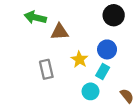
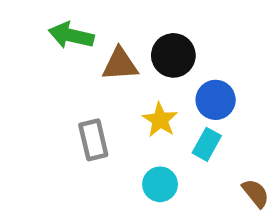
black circle: (114, 15) -> (173, 55), moved
cyan circle: (90, 91) -> (160, 184), moved

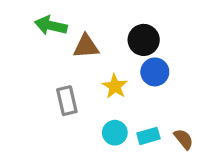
black circle: (173, 55) -> (144, 40), moved
cyan rectangle: (207, 144) -> (148, 136), moved, turned 45

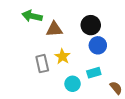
yellow star: (115, 86) -> (62, 56), moved
cyan rectangle: (148, 136) -> (94, 73), moved

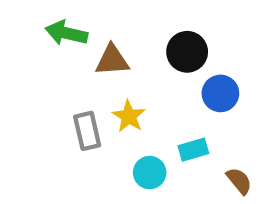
blue circle: (98, 45) -> (220, 93), moved

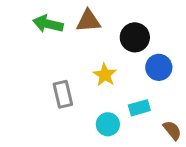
brown triangle: (112, 60) -> (88, 21), moved
yellow star: (129, 116) -> (105, 75), moved

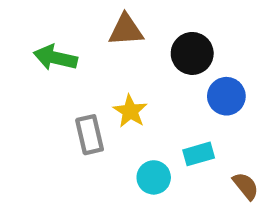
green arrow: (48, 24) -> (55, 58), moved
yellow star: (105, 75) -> (130, 111), moved

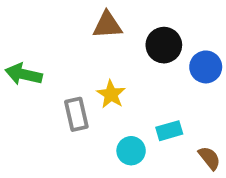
green arrow: (55, 58) -> (24, 74), moved
blue circle: (226, 96) -> (206, 67), moved

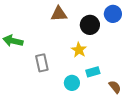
blue circle: (206, 67) -> (113, 14), moved
yellow star: (111, 94) -> (79, 50), moved

